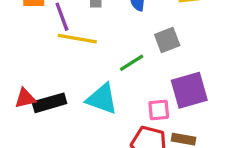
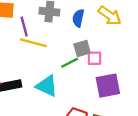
gray square: (167, 40) -> (82, 48), moved
pink square: (159, 110) -> (94, 58), moved

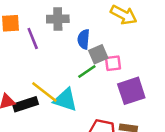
blue semicircle: (78, 18) -> (84, 39), moved
yellow line: (33, 43) -> (44, 92), moved, turned 30

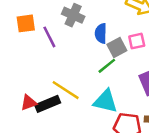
gray cross: (58, 19) -> (73, 15), turned 30
pink square: (113, 63) -> (137, 41), moved
cyan triangle: (65, 100) -> (105, 101), moved

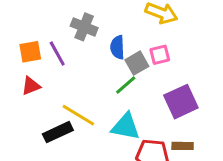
orange square: (26, 23) -> (30, 52), moved
red triangle: (29, 103) -> (31, 86), moved

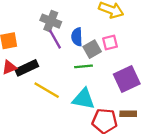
purple line: (57, 53) -> (55, 39), moved
green line: (126, 85) -> (84, 66), turned 36
black rectangle: (58, 132) -> (27, 68), moved

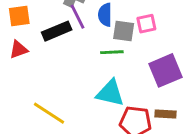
gray square: (92, 49) -> (124, 31), turned 36
black rectangle: (27, 68) -> (57, 31), moved
yellow line: (47, 90) -> (49, 113), moved

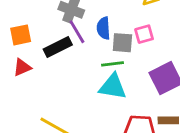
cyan triangle: (110, 93) -> (113, 87), moved

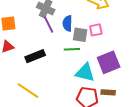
black rectangle: (58, 47) -> (35, 56), moved
cyan triangle: (113, 87) -> (85, 73), moved

